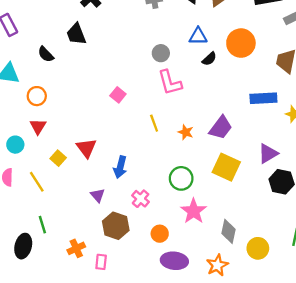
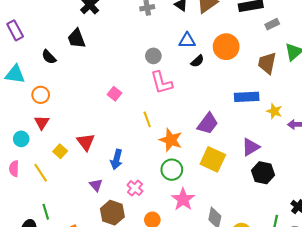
orange star: (186, 132) -> (171, 140), moved, size x1.6

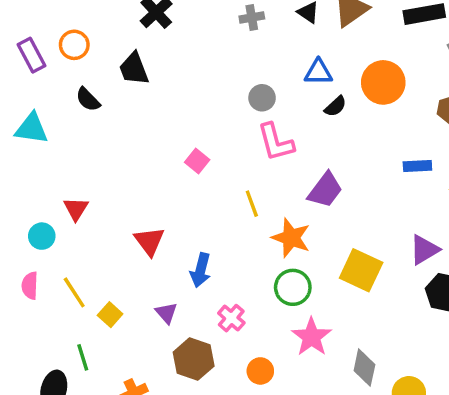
orange circle: (41, 95) -> (74, 45), moved
blue rectangle: (247, 97) -> (417, 166), size x0.7
purple trapezoid: (208, 124) -> (325, 190), moved
yellow square: (60, 151) -> (110, 315), moved

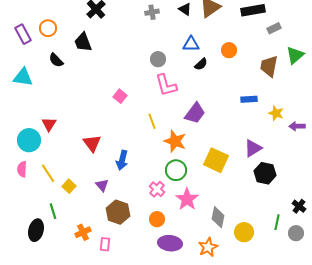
orange circle: (383, 82) -> (229, 50), size x0.6
cyan circle: (42, 236) -> (29, 140), size x1.5
pink cross: (231, 318) -> (157, 189), moved

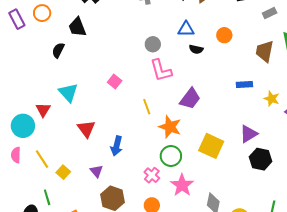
black semicircle: (56, 60) -> (58, 50), moved, turned 70
black semicircle: (201, 64) -> (196, 49), turned 56
cyan triangle: (23, 77) -> (68, 93), moved, turned 40

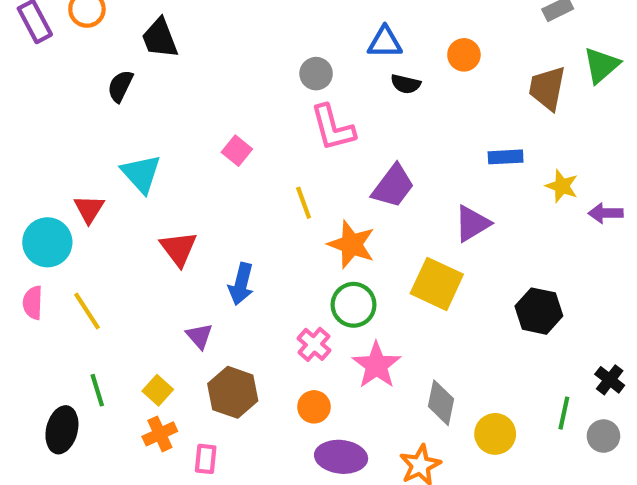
purple triangle: (248, 134) -> (472, 224), moved
yellow square: (63, 172) -> (158, 390), moved

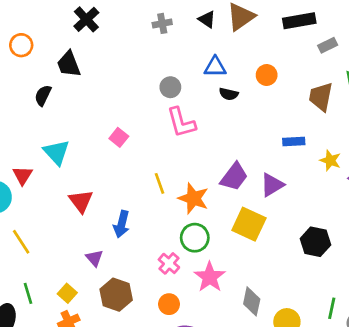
purple trapezoid: (393, 186) -> (234, 177), moved
yellow line: (304, 203) -> (160, 183), moved

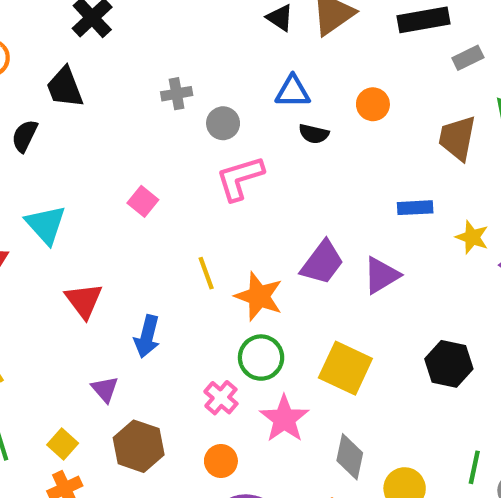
gray cross: (162, 23) -> (177, 94), moved
pink L-shape: (181, 122) -> (240, 178), turned 88
yellow square: (249, 224) -> (345, 368), moved

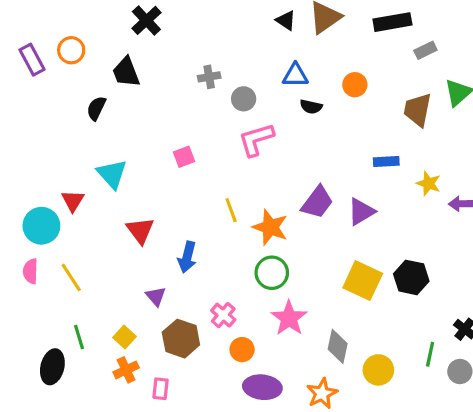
pink square: (143, 201) -> (184, 157), turned 30
yellow square: (345, 368) -> (363, 281), moved
pink cross: (221, 398) -> (223, 315), moved

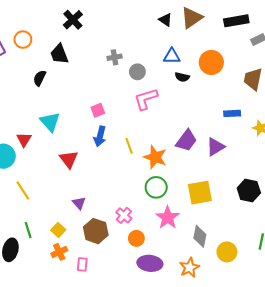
orange circle: (355, 85) -> (211, 62), size x1.5
blue arrow: (187, 257) -> (100, 136), moved
yellow square: (363, 281) -> (200, 193), moved, turned -35

